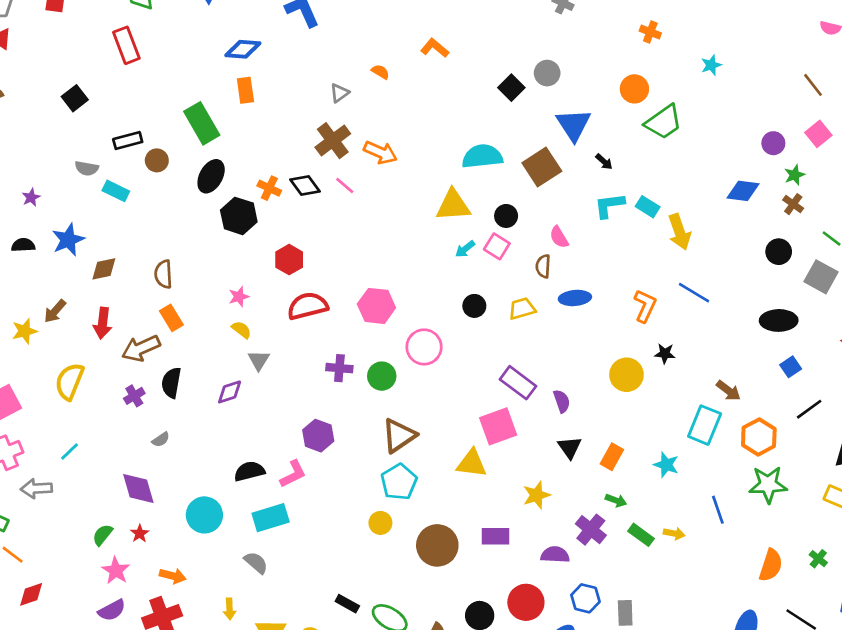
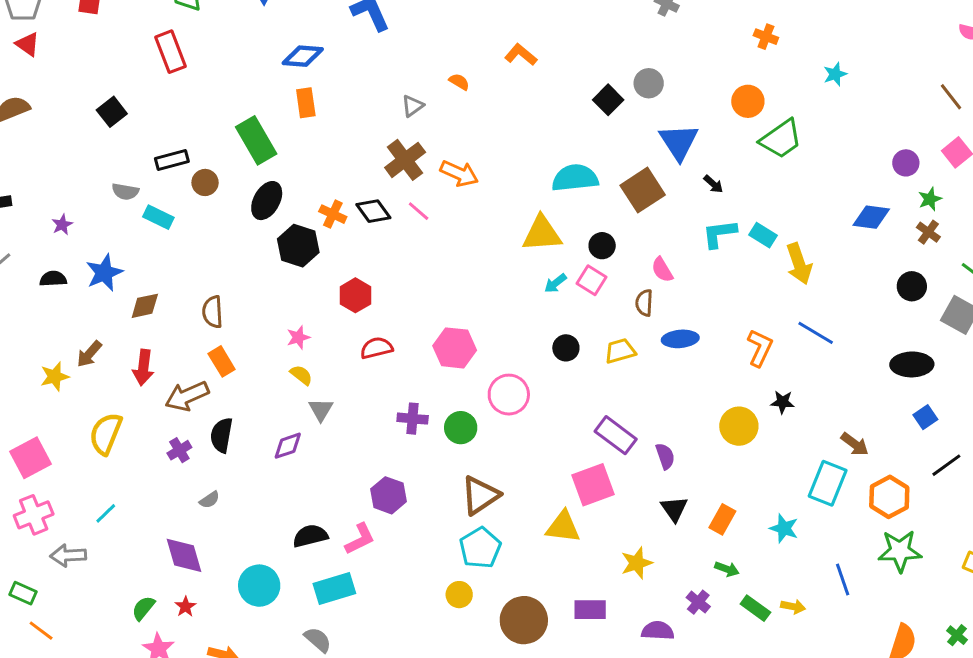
red semicircle: (308, 306) -> (376, 348), size x0.7
purple cross: (591, 530) -> (698, 602), size x0.7

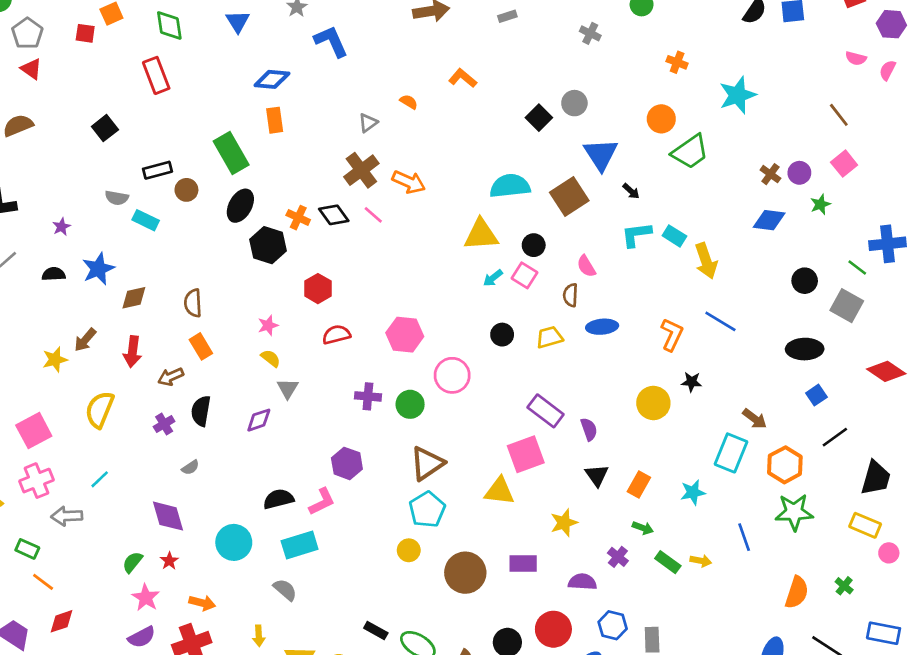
cyan star: (835, 74) -> (738, 95), size x1.8
brown cross: (928, 232) -> (770, 174), moved
brown arrow: (187, 396) -> (171, 377), size x0.7
cyan star: (784, 528) -> (693, 492), turned -30

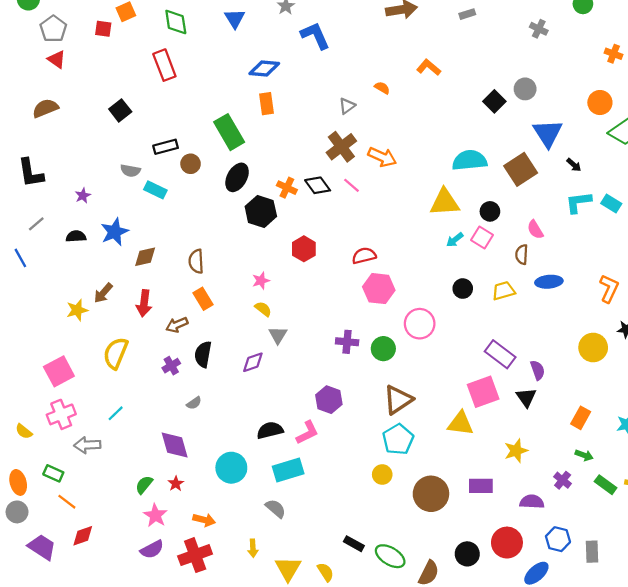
red semicircle: (336, 335) -> (364, 256), moved
black triangle: (597, 475) -> (526, 397), moved

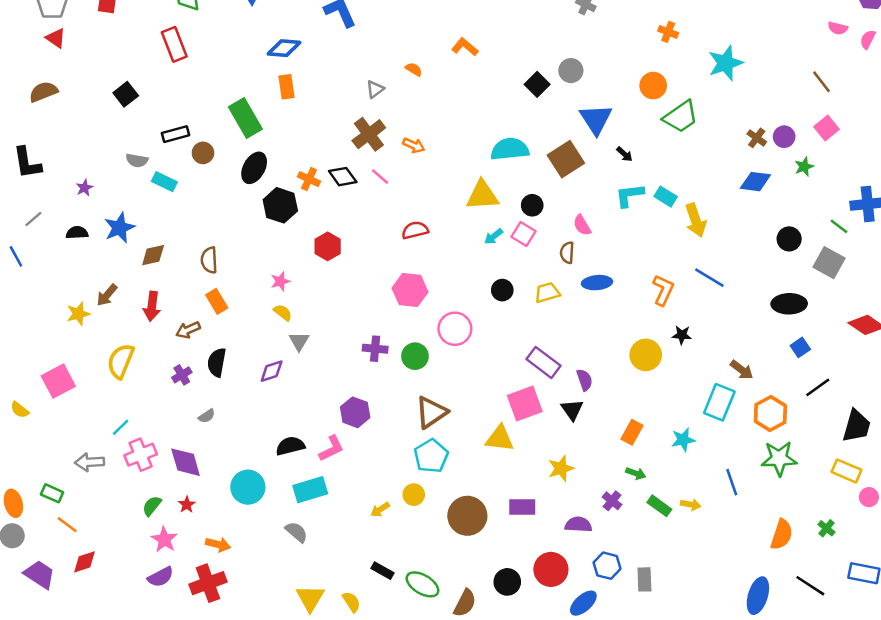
orange arrow: (382, 157) -> (414, 145), size x0.7
red semicircle: (364, 256) -> (415, 230), moved
pink cross: (61, 414) -> (141, 455), moved
yellow semicircle: (24, 431) -> (20, 410), moved
yellow arrow: (253, 548) -> (380, 510), moved, turned 60

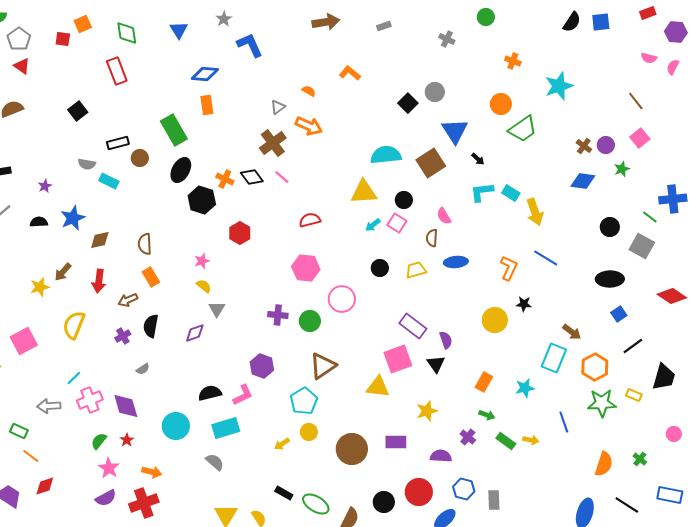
orange arrow: (414, 145) -> (309, 126), moved, size x1.5
cyan pentagon: (431, 456) -> (304, 401), moved
yellow rectangle: (846, 471) -> (634, 395), moved, size x0.7

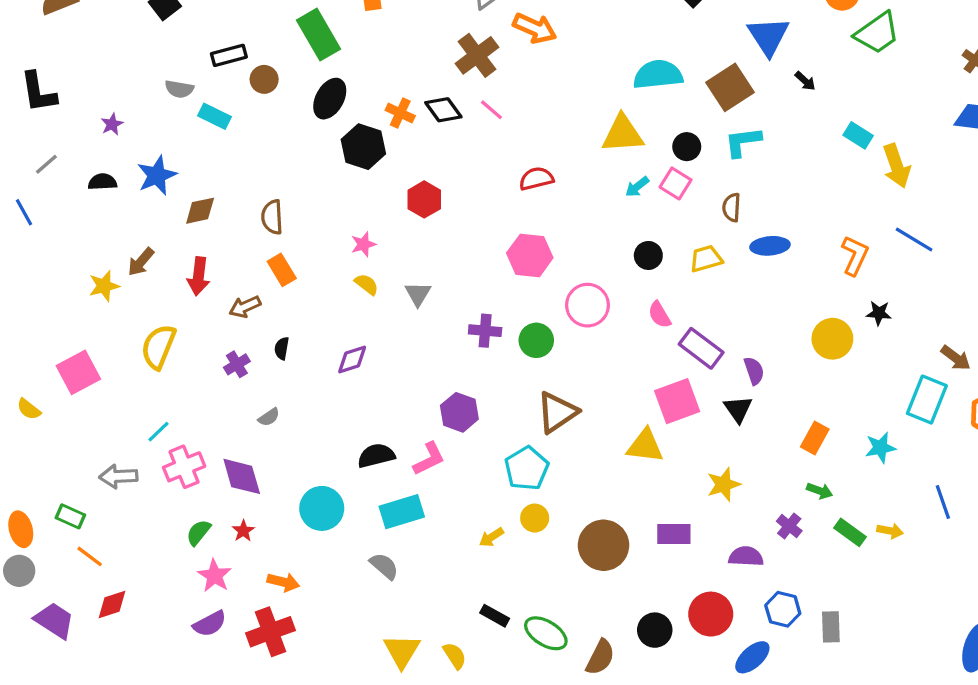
cyan L-shape: (482, 192) -> (743, 142), moved
pink semicircle: (444, 216) -> (660, 315), moved
gray triangle: (217, 309) -> (418, 294), moved
black semicircle: (151, 326) -> (282, 348), size x0.6

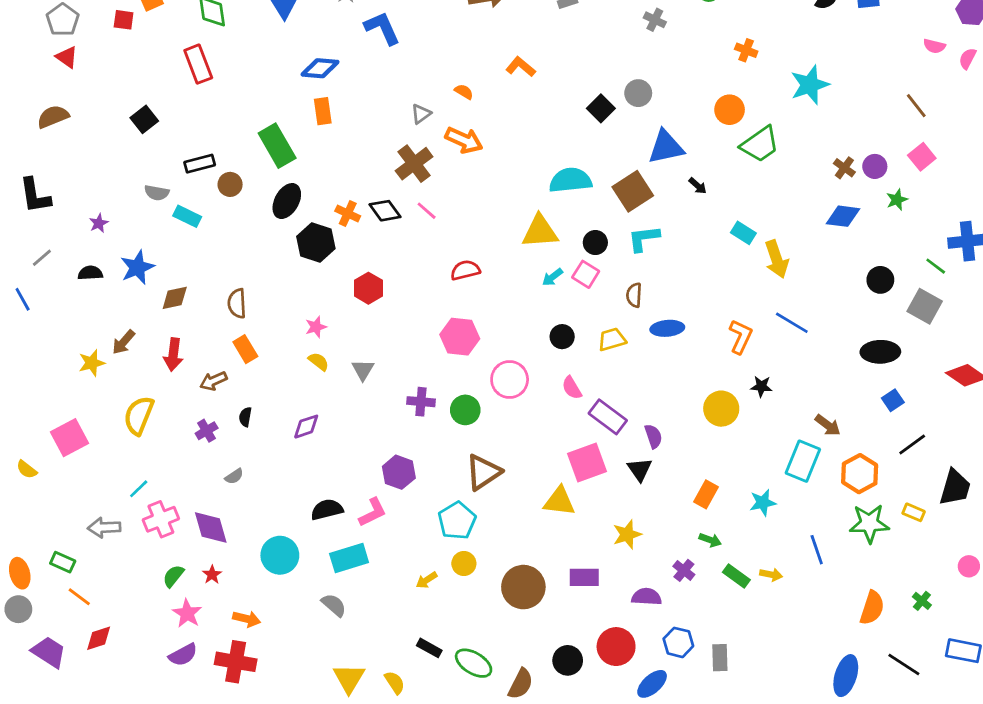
blue triangle: (768, 36) -> (666, 147), turned 51
red cross: (271, 632) -> (236, 662), turned 30

